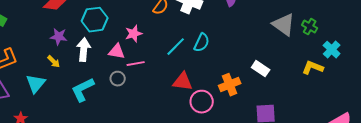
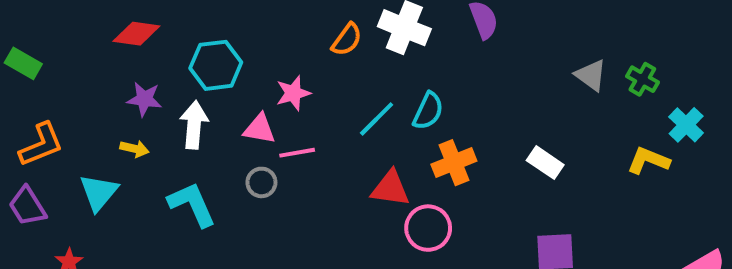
gray triangle: (284, 25) -> (591, 75), size x0.7
yellow arrow: (54, 62) -> (134, 149), turned -32
orange cross: (230, 85) -> (454, 163), moved
cyan L-shape: (83, 90) -> (192, 204), turned 92

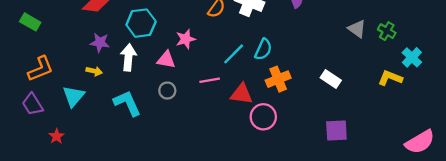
pink line: (297, 153) -> (210, 80), moved

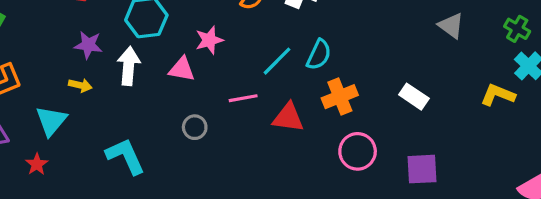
green cross: (387, 31) -> (517, 29), moved
gray circle: (167, 91) -> (195, 127), moved
cyan L-shape: (127, 103) -> (125, 156), moved
pink circle: (263, 117) -> (358, 151), moved
red star: (56, 136) -> (37, 164), moved

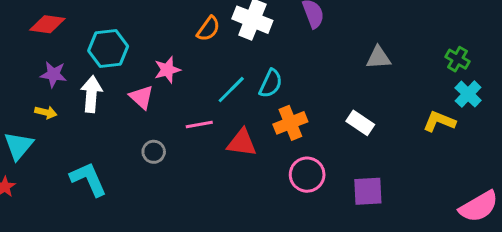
gray triangle: (451, 26) -> (378, 58), moved, turned -40
pink triangle: (182, 69) -> (142, 97), turned 32

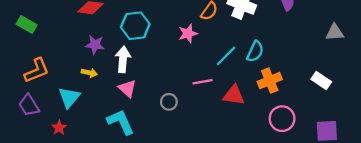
pink star: (167, 70) -> (188, 34), moved
pink triangle: (142, 97) -> (127, 88), moved

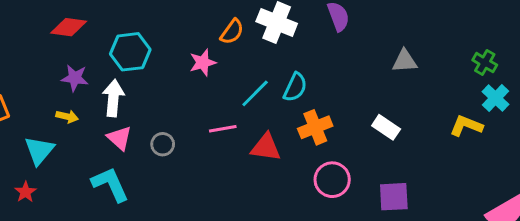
gray circle: (169, 102) -> (163, 144), moved

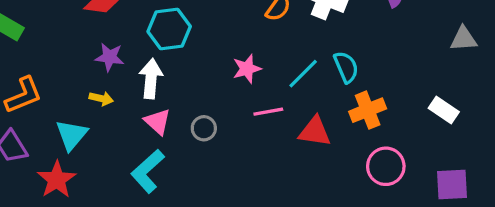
pink star: (203, 63) -> (247, 69), moved
cyan semicircle: (295, 87) -> (346, 67), turned -48
cyan L-shape: (110, 184) -> (148, 171), turned -108
red star: (25, 192) -> (57, 180), size x1.6

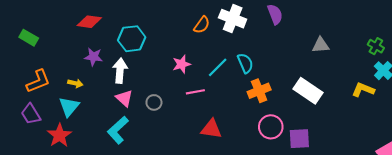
yellow arrow: (101, 98) -> (75, 83), moved
white rectangle: (444, 110) -> (308, 91), size x1.5
red triangle: (315, 132) -> (211, 129), moved
purple square: (452, 184) -> (299, 139), moved

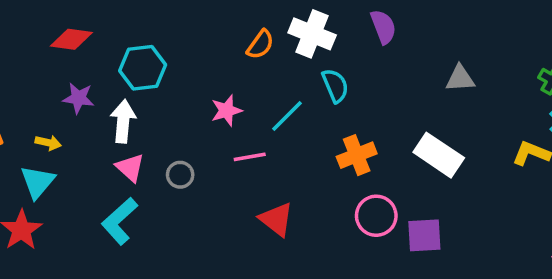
cyan semicircle: (245, 63) -> (335, 86), moved
red triangle: (211, 129) -> (276, 219), turned 30

